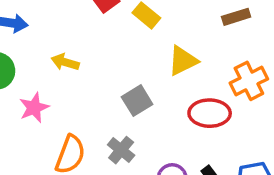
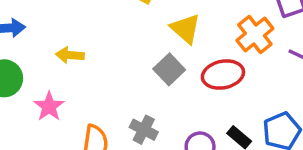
yellow triangle: (183, 61) -> (185, 29), turned -40
gray square: (137, 101) -> (169, 69), moved

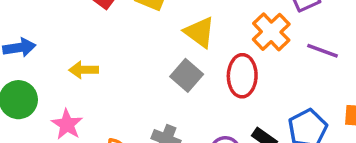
red ellipse: (223, 75) -> (242, 76), turned -72

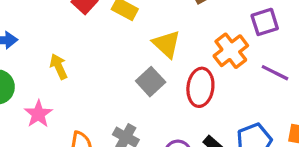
yellow arrow: (84, 70) -> (59, 67), turned 60

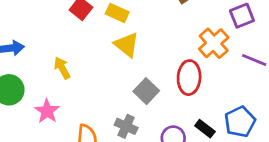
yellow triangle: (166, 44) -> (127, 45), moved
gray square: (151, 82) -> (146, 91), moved

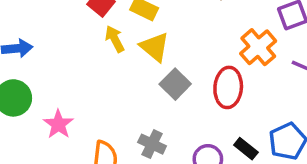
yellow arrow: (62, 68) -> (115, 39), moved
gray square: (146, 91) -> (175, 84), moved

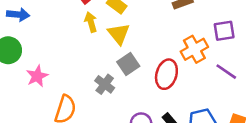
gray cross: (152, 144) -> (105, 84), moved

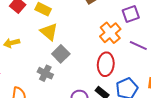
yellow arrow: (91, 22) -> (12, 43), moved, turned -77
red ellipse: (166, 74) -> (106, 64), moved

